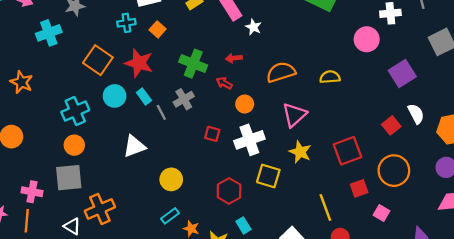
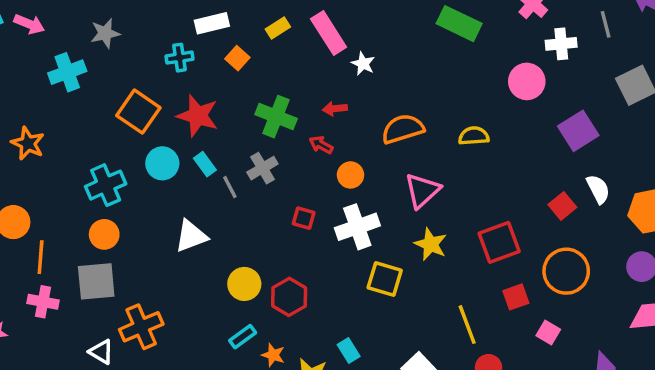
orange square: (158, 29) -> (237, 58), moved
red hexagon: (229, 191) -> (289, 297), moved
orange line: (27, 221) -> (41, 257), moved

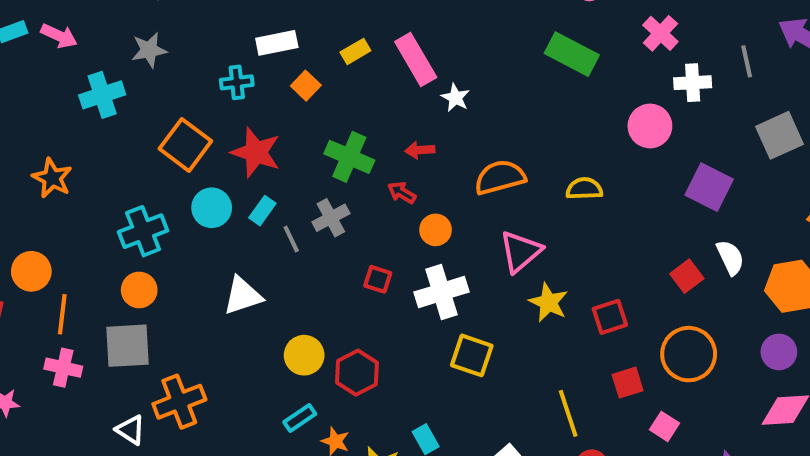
purple square: (578, 131) -> (709, 187), turned -33
cyan rectangle: (205, 164) -> (262, 211), turned 70
red square: (499, 242) -> (610, 317), size x0.7
yellow star: (431, 244) -> (548, 302), moved

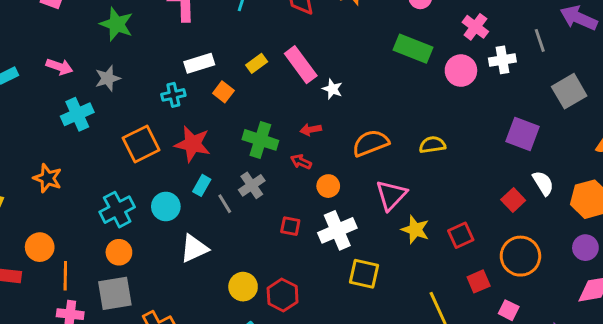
pink arrow: (59, 36) -> (59, 67), moved
pink circle: (650, 126) -> (461, 71), moved
orange square: (185, 145) -> (141, 144), turned 33
cyan circle: (212, 208) -> (166, 206), moved

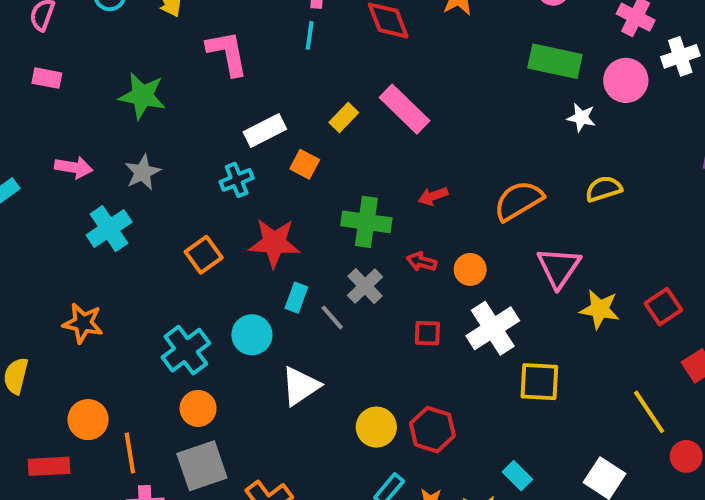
white star: (332, 89) -> (581, 118), moved
orange square: (141, 144) -> (204, 255), size x0.7
red arrow: (301, 162) -> (422, 262), moved

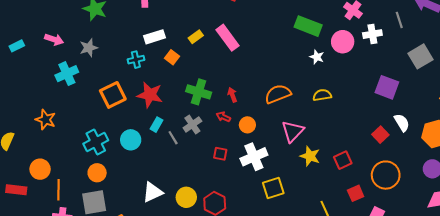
red arrow: (433, 196) -> (232, 95), moved, turned 80
orange square: (204, 255) -> (113, 95), size x1.4
yellow square: (539, 382) -> (273, 188), turned -30
white triangle: (300, 386) -> (153, 192), moved

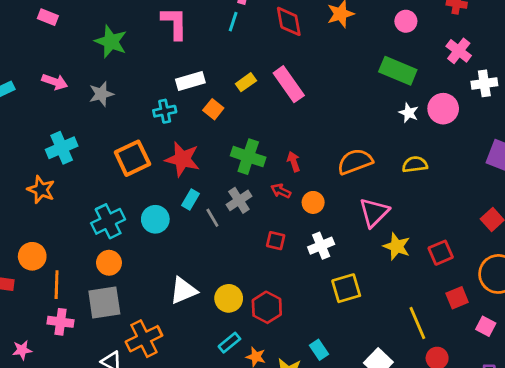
pink circle: (343, 42) -> (443, 109), moved
cyan cross: (67, 74) -> (62, 148), moved
white cross: (254, 157) -> (321, 246), size x0.7

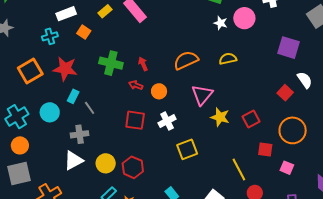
gray cross: (239, 200) -> (80, 134), moved, turned 30
red square: (276, 241) -> (135, 120), size x1.5
red square: (457, 298) -> (265, 149), turned 35

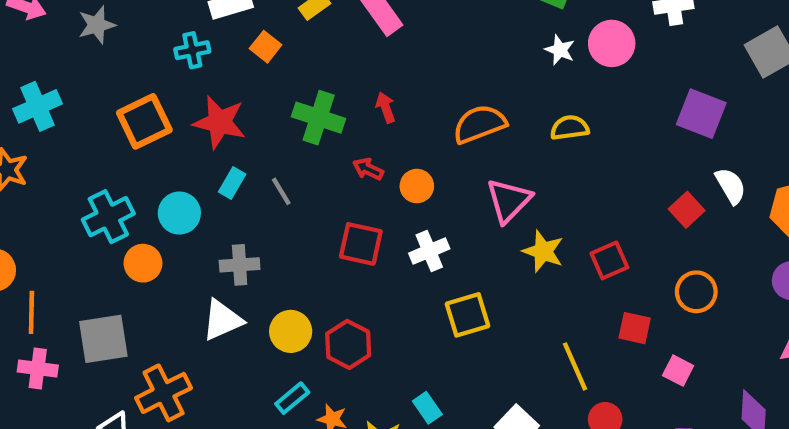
red arrow: (143, 64) -> (386, 107), moved
gray line: (90, 108) -> (281, 191), moved
orange circle: (293, 130) -> (696, 292), size x0.7
orange circle: (20, 145) -> (143, 263), moved

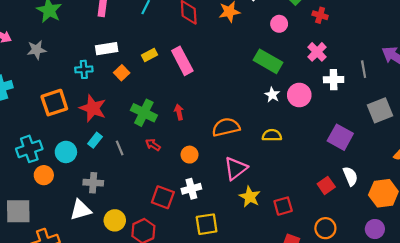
red arrow: (368, 169) -> (153, 145), moved
red square: (361, 244) -> (163, 197), moved

